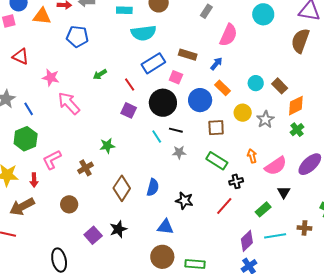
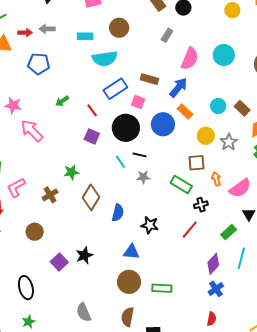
cyan circle: (263, 14) -> (224, 55), moved
blue arrow: (216, 64) -> (178, 87), size x1.5
brown square: (216, 128) -> (196, 163), moved
brown diamond: (122, 188) -> (91, 197), moved
cyan line: (275, 236) -> (241, 258), turned -65

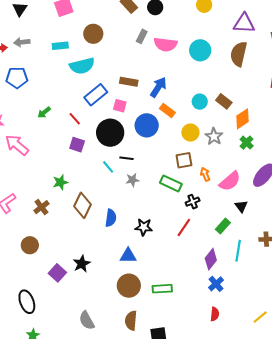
pink semicircle: (190, 59) -> (166, 44), moved, turned 80

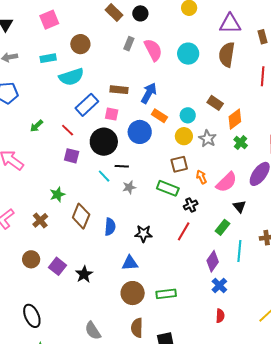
pink semicircle: (166, 44) -> (153, 50), turned -120
cyan circle: (200, 102) -> (188, 115), moved
purple square: (57, 273) -> (58, 266), moved

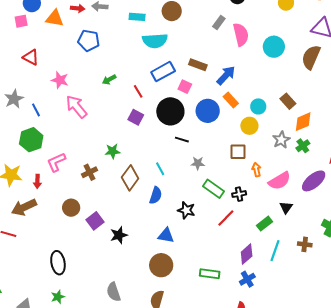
gray star: (208, 139) -> (281, 140), moved
cyan line: (104, 176) -> (160, 169), moved
gray star: (129, 187) -> (198, 163), moved
green rectangle: (168, 188) -> (213, 189), moved
green rectangle: (166, 294) -> (210, 274), moved

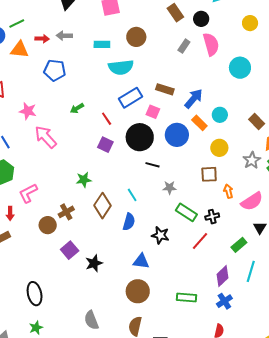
pink semicircle: (241, 35) -> (211, 44), moved
cyan circle: (258, 106) -> (220, 115), moved
brown cross: (89, 172) -> (66, 212), moved
brown circle: (71, 208) -> (48, 225), moved

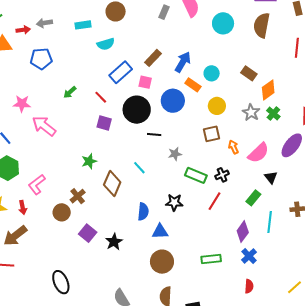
cyan semicircle: (121, 67) -> (106, 44), size x0.7
brown rectangle: (165, 89) -> (153, 58), turned -54
blue semicircle: (129, 222) -> (143, 212), moved

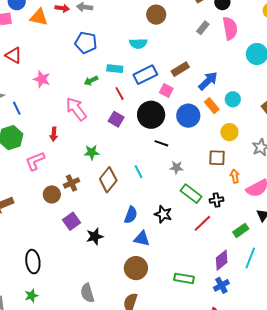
cyan rectangle: (83, 25) -> (115, 69), moved
blue pentagon: (41, 59) -> (86, 43), moved
pink arrow: (44, 126) -> (76, 109), moved
red arrow: (23, 208) -> (54, 134), moved

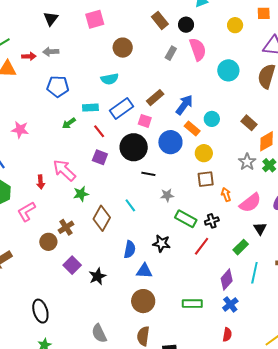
pink arrow: (76, 109) -> (64, 170), moved
yellow circle: (229, 132) -> (204, 153), moved

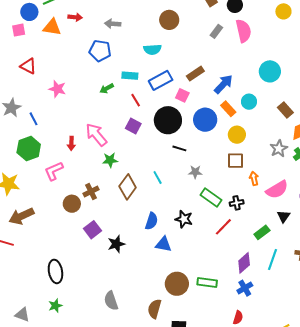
gray arrow: (51, 52) -> (113, 24), moved
cyan circle: (228, 70) -> (270, 71), moved
brown circle: (143, 301) -> (177, 284), moved

